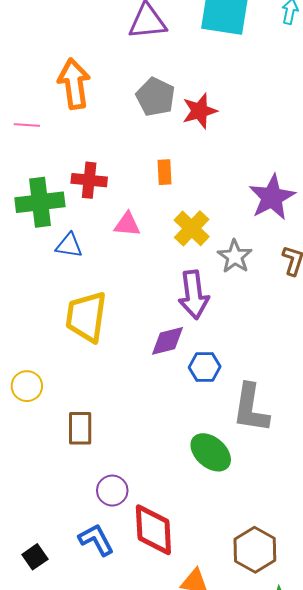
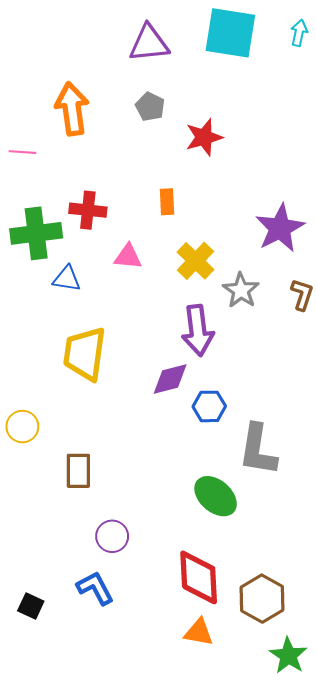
gray pentagon: (155, 97) -> (150, 107), moved, size x0.7
red diamond: (153, 530) -> (199, 577), moved
black square: (35, 557) -> (31, 606), turned -30

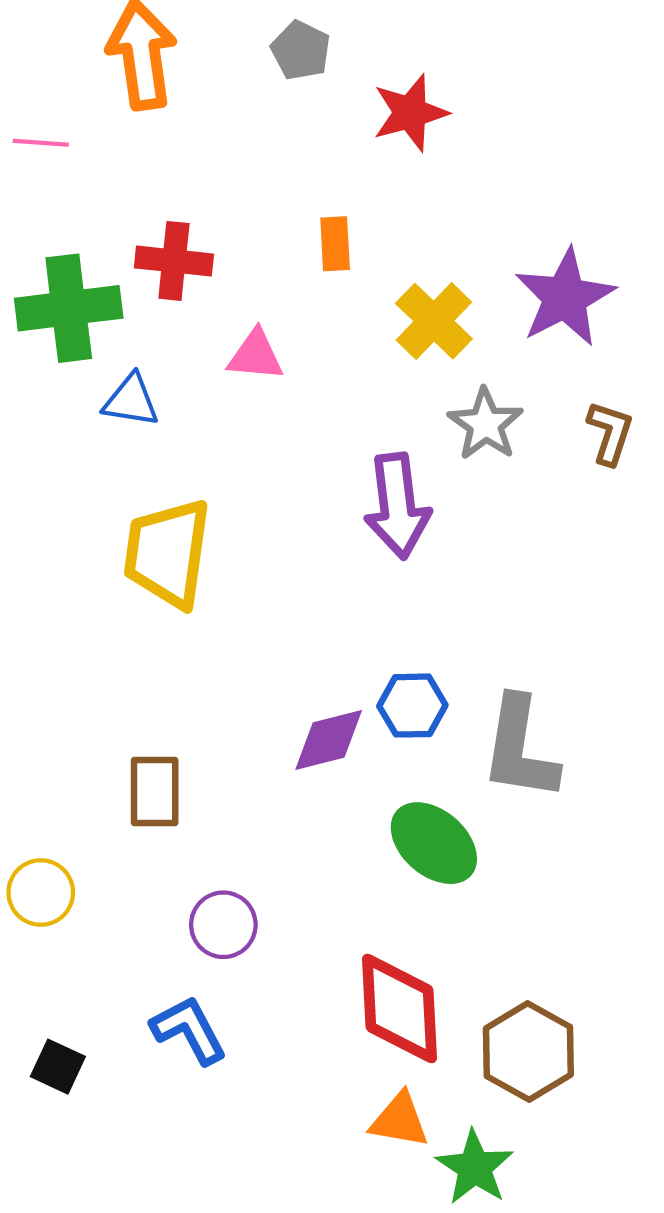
yellow cross: (196, 261) -> (434, 321), moved
purple diamond: (170, 379) -> (329, 740), moved
blue hexagon: (209, 406) -> (412, 706), moved
yellow circle: (22, 427) -> (41, 893), moved
green star: (288, 656) -> (475, 1167), moved

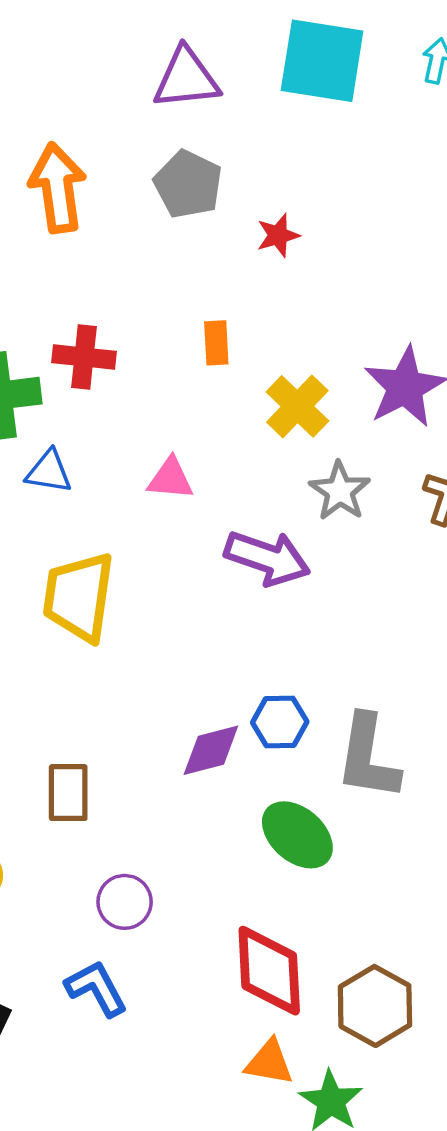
gray pentagon: (301, 50) -> (188, 184), size x1.4
red star: (410, 113) -> (278, 235), size x0.7
pink triangle: (256, 355) -> (170, 479), moved
purple arrow: (397, 506) -> (267, 558), turned -64

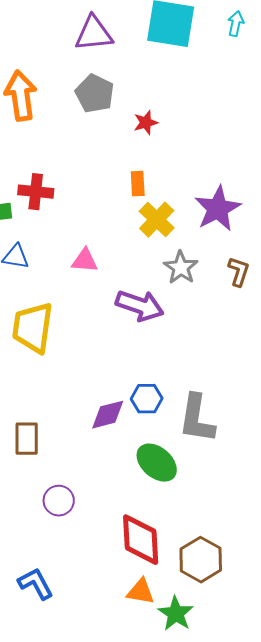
orange rectangle: (216, 343) -> (138, 184), moved
blue L-shape: (96, 988) -> (36, 584), moved

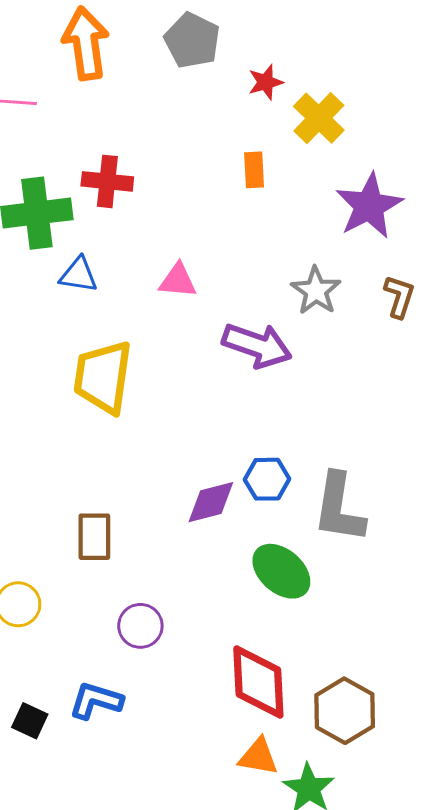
yellow cross: (157, 220) -> (319, 118), moved
blue L-shape: (36, 584) -> (96, 701), moved, turned -45

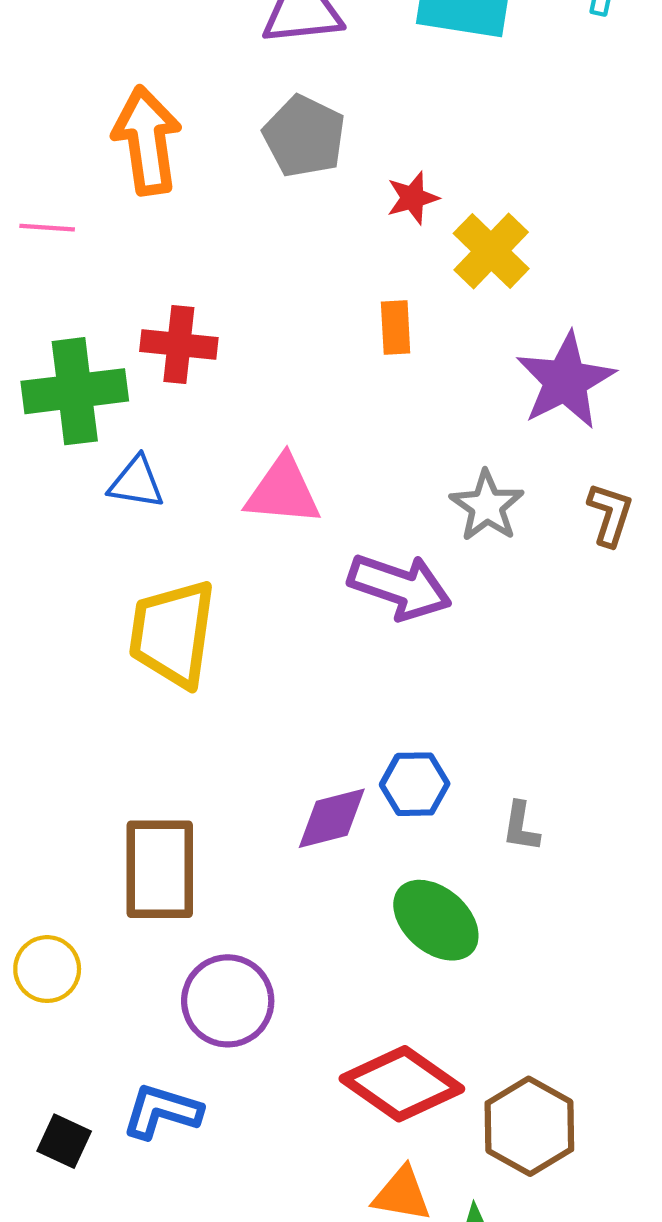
pink triangle: (178, 281) -> (283, 491), size x1.4
gray L-shape: (339, 508) -> (521, 827), size x0.5
brown rectangle: (94, 537) -> (160, 869), size x1.4
purple circle: (140, 626) -> (228, 1001), size x1.4
red diamond: (258, 682) -> (402, 1084), turned -52

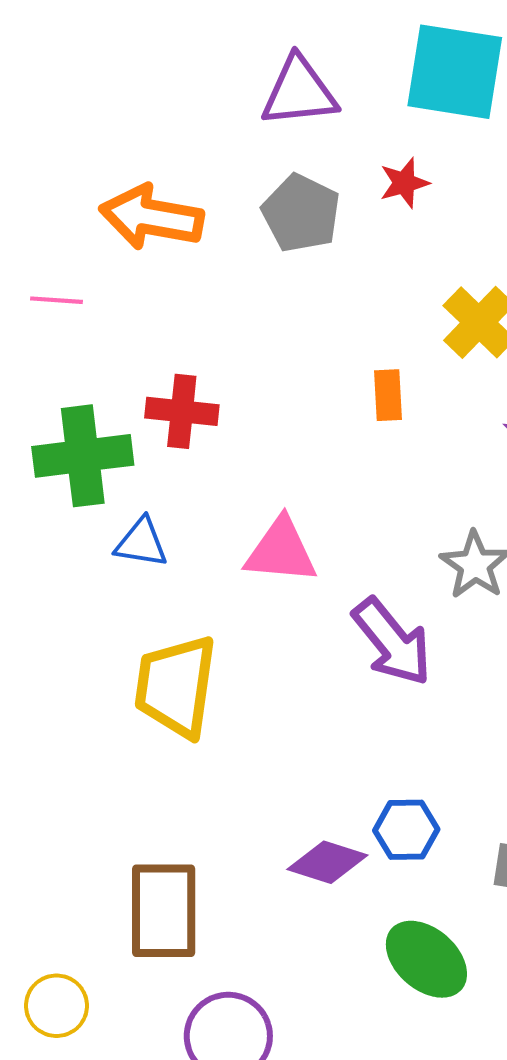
orange arrow: (147, 141) -> (152, 217), turned -72
red star: (413, 198) -> (404, 183), moved
purple arrow: (400, 587) -> (392, 642), turned 32
purple diamond: (332, 818) -> (327, 862), turned 32

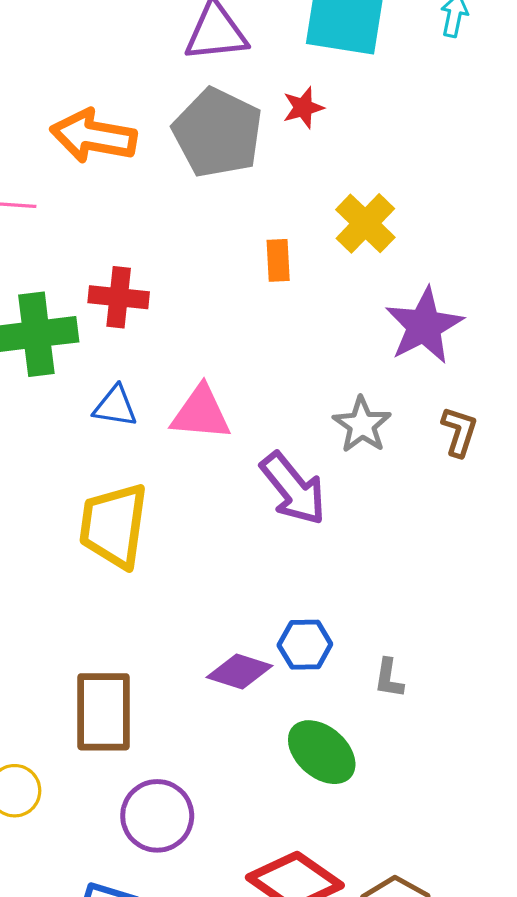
gray pentagon: (301, 213) -> (218, 133), size x1.4
orange rectangle: (388, 395) -> (278, 260), moved
blue triangle: (141, 543) -> (115, 406), moved

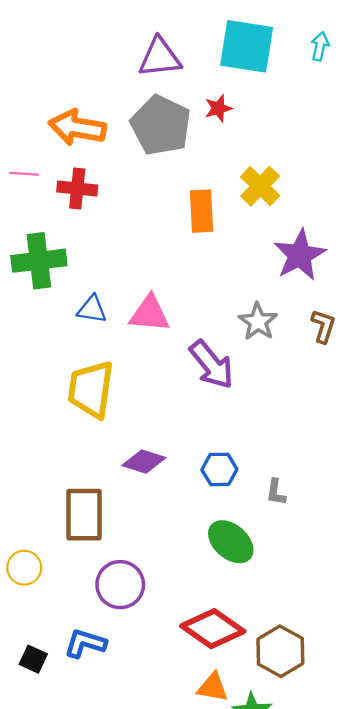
orange rectangle: (278, 260) -> (201, 211), size x1.5
red cross: (119, 297) -> (77, 188), moved
purple diamond: (239, 672) -> (144, 462), moved

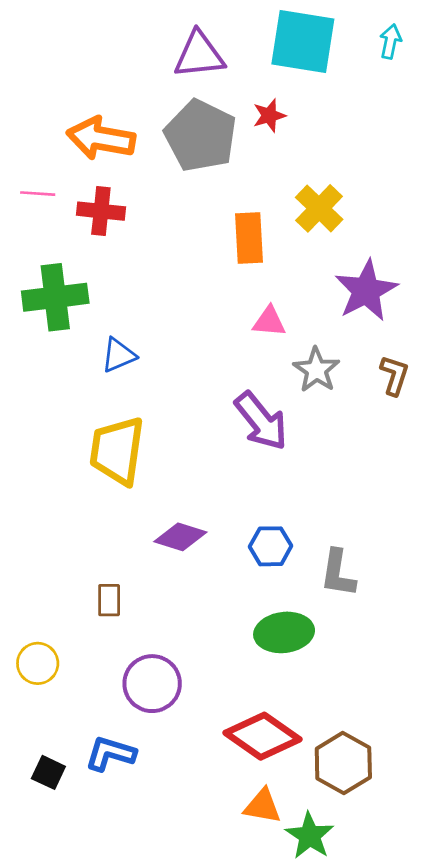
blue triangle: (92, 309) -> (118, 355), turned -32
pink triangle: (150, 314) -> (269, 321), moved, size x0.7
gray L-shape: (276, 492) -> (338, 573), size x1.5
brown rectangle: (84, 515) -> (109, 600), size x0.5
green ellipse: (231, 542) -> (284, 632), turned -48

